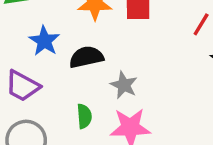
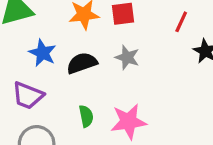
gray star: (124, 85) -> (127, 57), moved

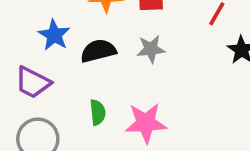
gray star: (127, 57) -> (151, 49), turned -30

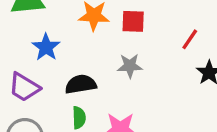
black semicircle: (98, 51) -> (81, 84), moved

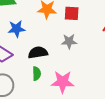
blue star: (46, 47) -> (16, 29), turned 30

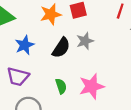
black semicircle: (38, 53) -> (61, 48), moved, turned 150

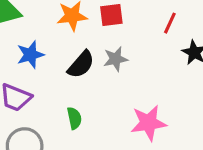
pink star: (92, 86) -> (148, 123), moved

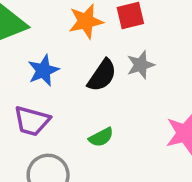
green semicircle: (74, 118) -> (101, 137), turned 80

